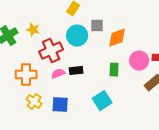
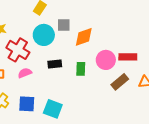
red cross: (51, 51) -> (18, 50), turned -35
black rectangle: (76, 71) -> (55, 64), moved
cyan square: (102, 101) -> (53, 109), moved, turned -36

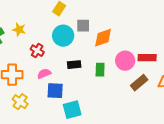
red cross: (18, 50) -> (37, 51), size x0.6
blue square: (27, 104) -> (55, 91), moved
cyan square: (53, 109) -> (72, 110), turned -36

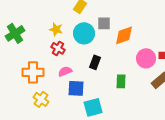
yellow star: (19, 30) -> (56, 29), moved
black rectangle: (74, 65) -> (95, 62), turned -64
green rectangle: (100, 70) -> (121, 81), moved

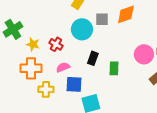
yellow star: (56, 29) -> (33, 44), moved
orange diamond: (124, 35) -> (126, 14), moved
green rectangle: (121, 81) -> (114, 68), moved
yellow cross: (41, 99) -> (46, 89), moved, turned -35

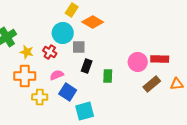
orange diamond: (126, 14) -> (93, 22), moved, turned 50
gray square: (102, 19) -> (79, 47), moved
cyan circle: (82, 29) -> (63, 33), moved
blue square: (74, 84) -> (68, 92), turned 30

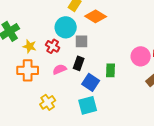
black rectangle: (87, 66) -> (79, 63), moved
blue square: (68, 92) -> (91, 82), moved
yellow cross: (40, 97) -> (48, 102), moved, turned -35

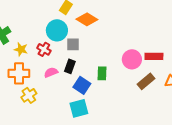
yellow cross: (48, 102) -> (29, 95), moved

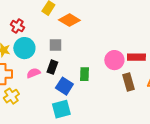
cyan circle: (57, 30) -> (24, 48), moved
red cross: (44, 49) -> (17, 26), moved
brown rectangle: (146, 81) -> (128, 82), turned -66

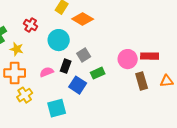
gray square: (55, 45) -> (84, 55), moved, turned -32
cyan circle: (24, 48) -> (59, 40), moved
green rectangle: (84, 74) -> (98, 73), turned 64
cyan square: (61, 109) -> (57, 108), moved

